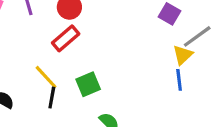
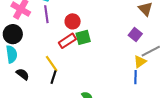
green square: (88, 84) -> (83, 37), moved

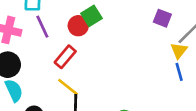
green square: (83, 37) -> (92, 16), moved
red rectangle: (67, 41) -> (65, 57), moved

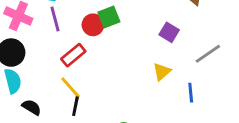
purple square: (162, 18) -> (169, 32), moved
yellow triangle: (179, 51) -> (162, 72), moved

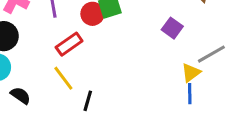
yellow triangle: (162, 72) -> (191, 73), moved
black line: (75, 106) -> (88, 101), moved

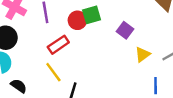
purple square: (172, 28) -> (125, 30), moved
yellow triangle: (191, 73) -> (143, 55), moved

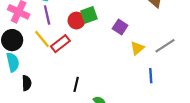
yellow line: (53, 72) -> (42, 39), moved
black semicircle: (19, 86) -> (27, 83), turned 56

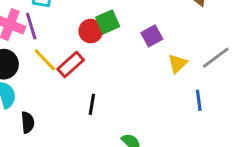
purple line: (47, 15) -> (31, 26), moved
purple square: (120, 27) -> (152, 36), turned 32
black line: (76, 84) -> (92, 104), moved

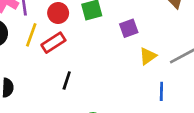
red circle: (91, 31) -> (58, 13), moved
yellow line: (45, 60) -> (31, 35), turned 55

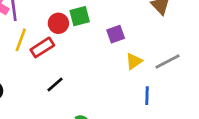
red circle: (58, 13) -> (58, 23), moved
black line: (67, 81) -> (55, 84), turned 30

